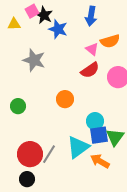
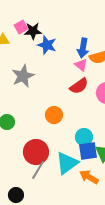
black star: (44, 15) -> (33, 31), turned -30
blue arrow: (91, 16) -> (83, 48), moved
gray star: (34, 60) -> (23, 76), turned 30
red circle: (30, 154) -> (36, 152), moved

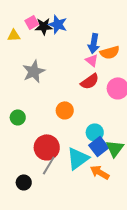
blue star: (47, 45) -> (58, 24), moved
blue square: (88, 151) -> (99, 146), turned -30
black circle: (16, 195) -> (24, 182), moved

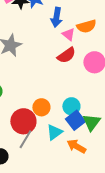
blue arrow: (94, 43) -> (56, 17), moved
orange circle: (65, 110) -> (41, 107), moved
cyan triangle: (78, 158) -> (54, 132), size x0.7

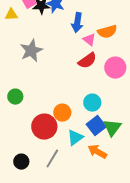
cyan circle: (71, 106) -> (92, 103), moved
gray line: (25, 139) -> (52, 159), moved

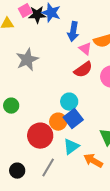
cyan circle: (92, 103) -> (69, 102), moved
blue square: (96, 126) -> (73, 119), moved

